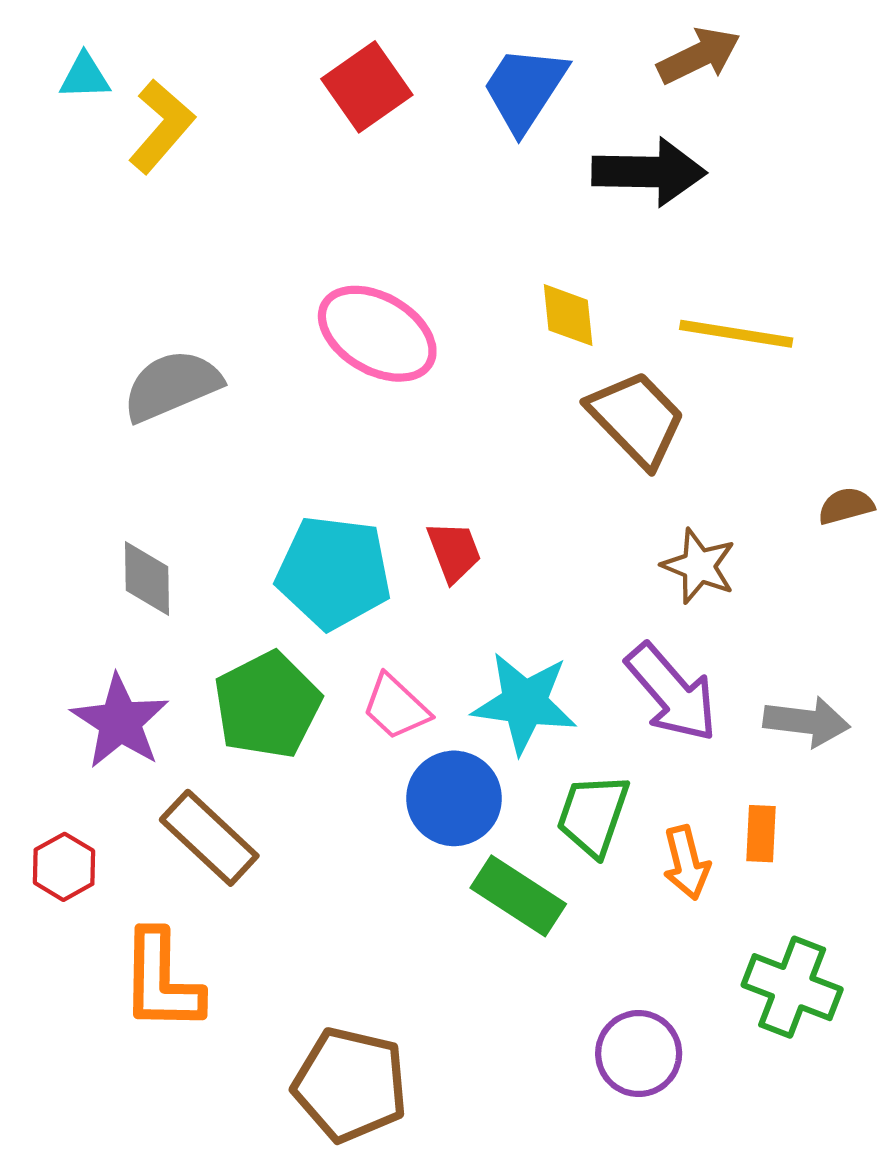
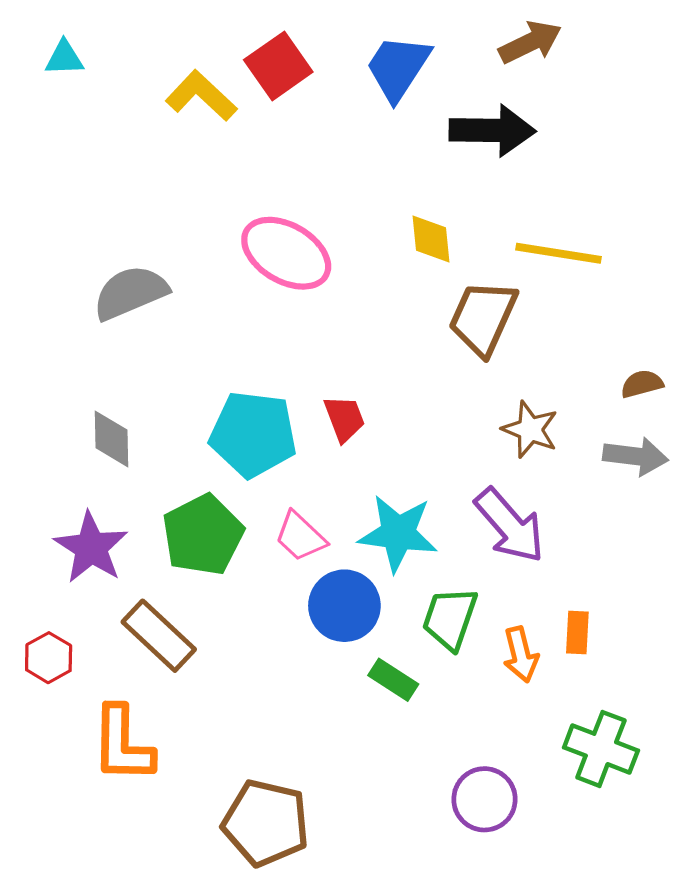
yellow L-shape: (162, 126) -> (201, 96), moved, turned -88
brown trapezoid: (637, 419) -> (483, 318), turned -112
gray arrow: (807, 722) -> (636, 456), moved
green rectangle: (518, 896) -> (393, 680), size x0.7

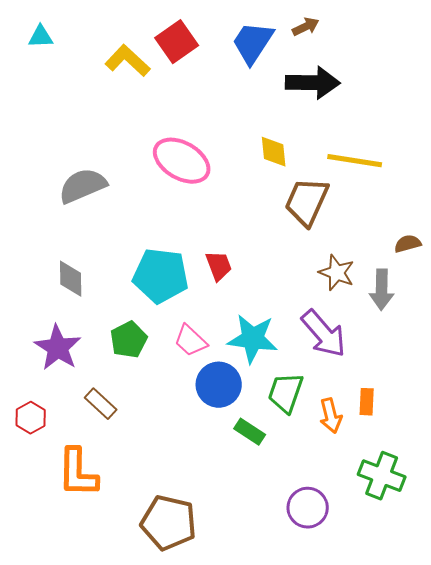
brown arrow: (530, 42) -> (306, 27), moved, size x0.7
gray arrow: (636, 456) -> (382, 290), moved, turned 84
green pentagon: (203, 535) -> (129, 340), size x0.7
brown rectangle: (159, 636) -> (101, 404), size x0.7

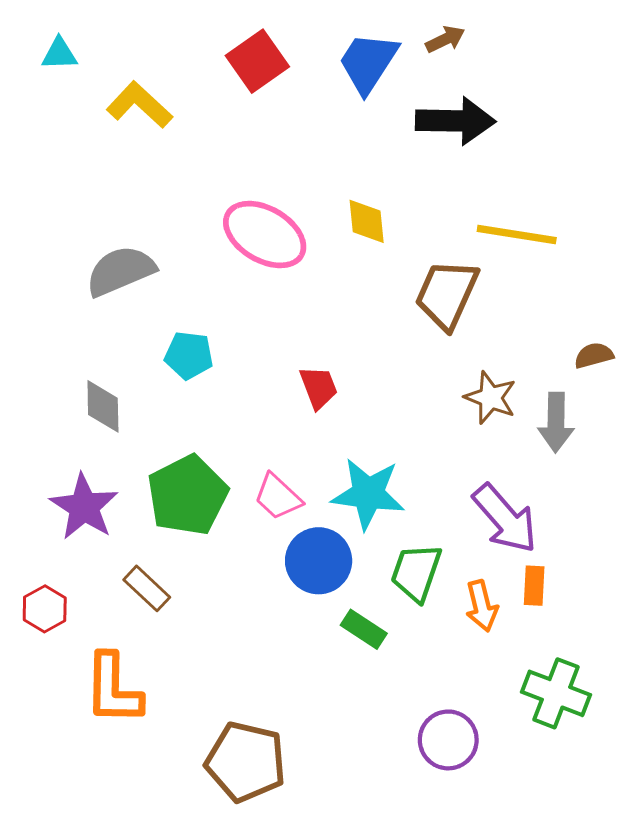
yellow L-shape: (128, 61) -> (139, 105), moved
yellow diamond: (274, 152) -> (367, 221), moved
cyan pentagon: (161, 276) -> (189, 355), moved, size x0.6
purple arrow: (324, 334) -> (505, 519), moved
green pentagon: (129, 340) -> (187, 495), size x1.5

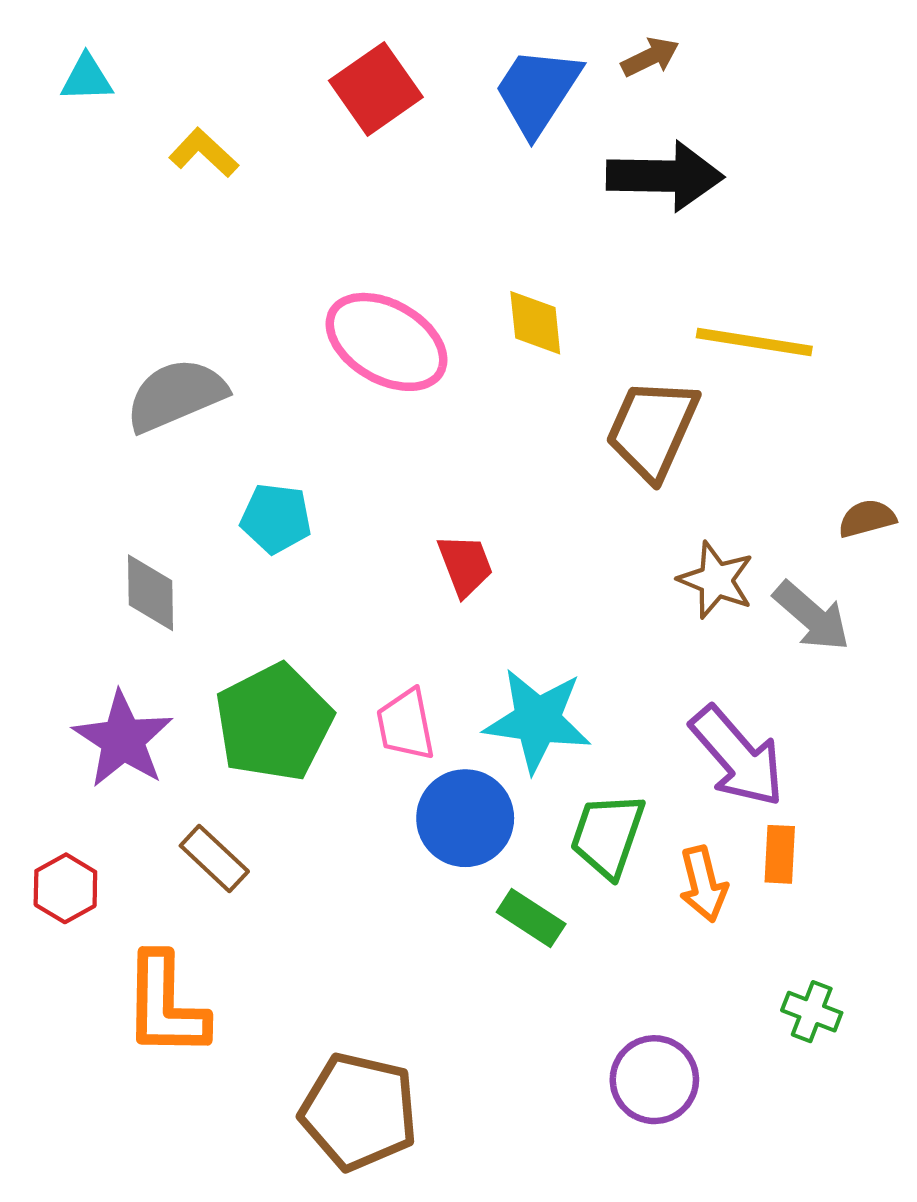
yellow L-shape: (139, 105) -> (204, 153), size x0.7
gray arrow: (556, 422) -> (812, 616), turned -50
pink trapezoid: (278, 497) -> (406, 725), turned 36
green cross: (556, 693) -> (812, 1012), size x0.6

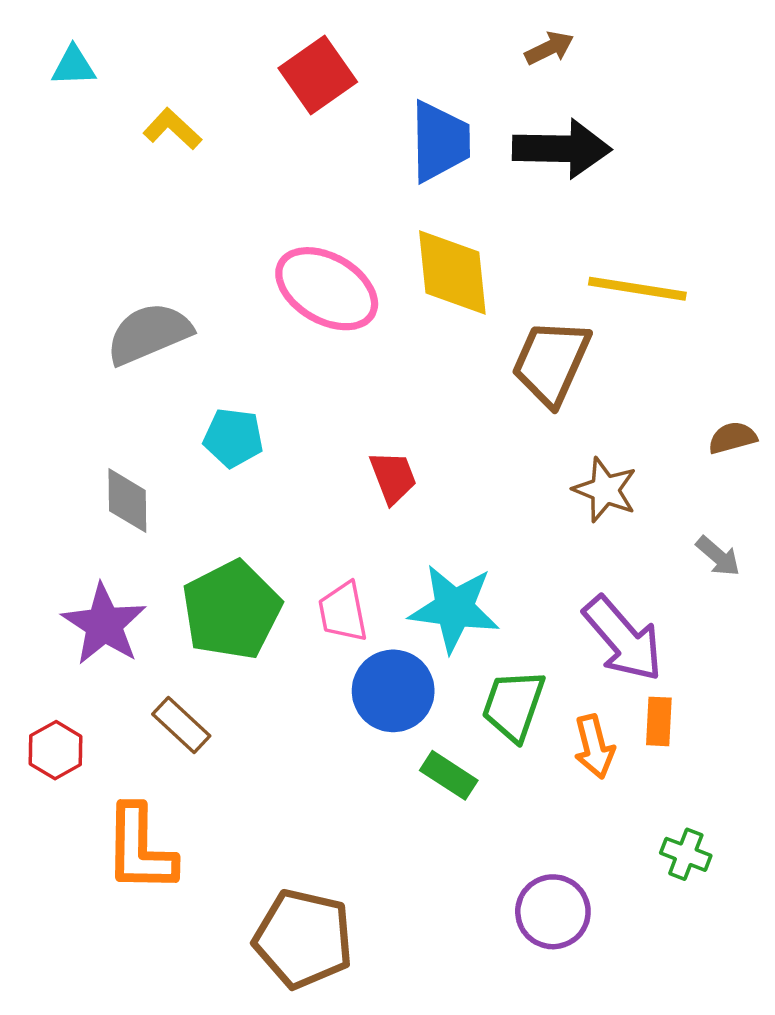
blue trapezoid: (537, 91) -> (440, 141), moved, turned 146
yellow diamond: (535, 323) -> (452, 273), size x1.6
gray arrow: (812, 616) -> (718, 556), moved, size x0.7

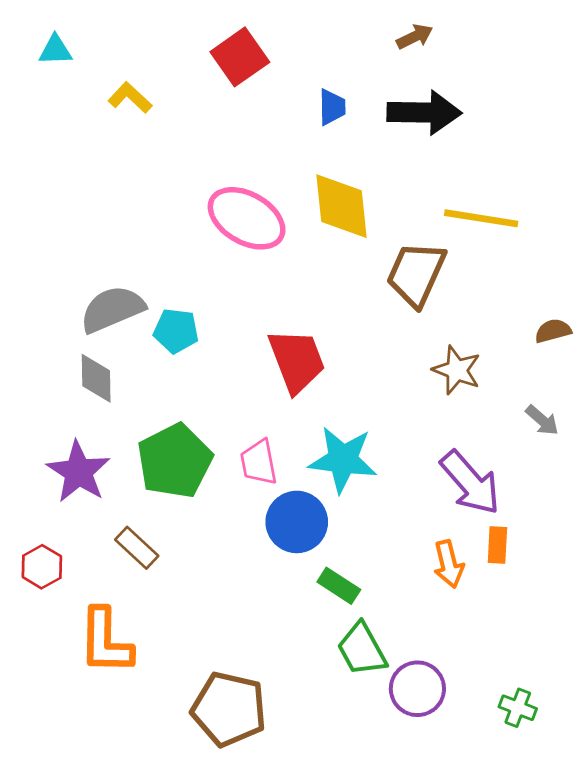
blue trapezoid: (440, 141) -> (332, 107), size x0.6
gray semicircle: (149, 334) -> (112, 309), moved
red trapezoid: (393, 477) -> (297, 361), size x1.6
green trapezoid: (513, 705) -> (362, 649), moved, turned -48
green cross: (686, 854) -> (518, 708), moved

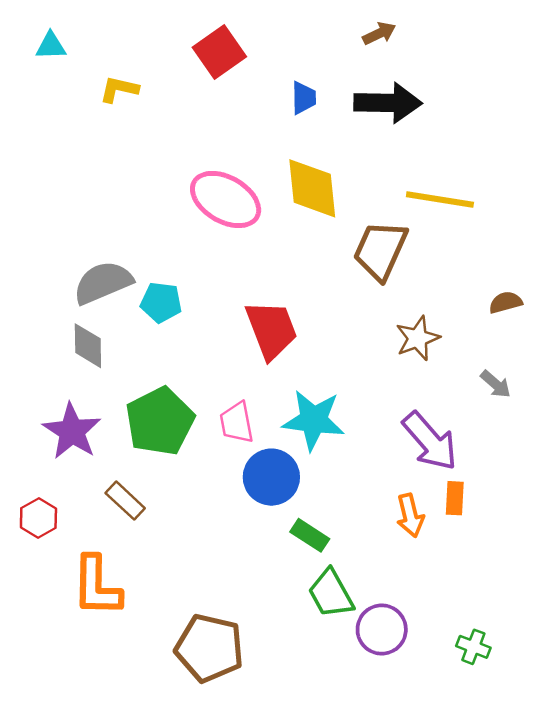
yellow L-shape: (130, 98) -> (119, 89), turned -30
brown star: (457, 370) -> (418, 338), turned 30

